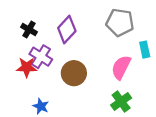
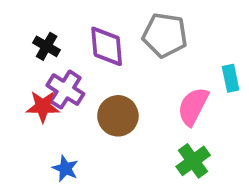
gray pentagon: (120, 22) -> (165, 35), moved
purple diamond: (67, 30) -> (107, 46), turned -48

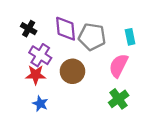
gray pentagon: (165, 35) -> (92, 37), moved
cyan rectangle: (231, 78) -> (130, 37), moved
red star: (43, 106) -> (36, 75), moved

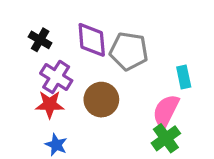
cyan rectangle: (130, 37) -> (184, 77), moved
pink semicircle: (119, 66) -> (166, 111), moved

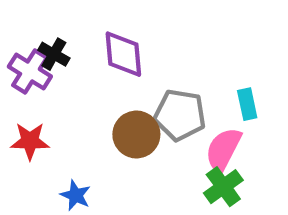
gray pentagon: (129, 51) -> (180, 115), moved
purple cross: (56, 77) -> (30, 71), moved
red star: (50, 104) -> (30, 141), moved

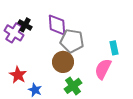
gray pentagon: (180, 115) -> (72, 41), moved
red star: (30, 141) -> (18, 75), moved, turned 30
green cross: (223, 187) -> (73, 86), moved

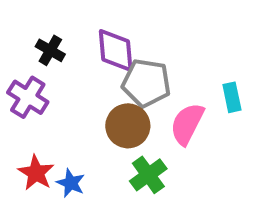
purple cross: (14, 33) -> (28, 97), moved
pink semicircle: (103, 69) -> (187, 124), moved
red star: (18, 75) -> (36, 173), moved

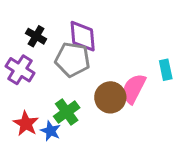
gray pentagon: (146, 83) -> (72, 60), moved
brown circle: (128, 126) -> (110, 97), moved
green cross: (148, 175) -> (67, 112), moved

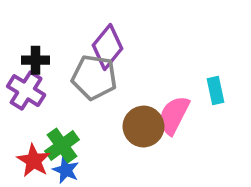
black cross: (36, 36) -> (36, 60), moved, turned -30
purple diamond: (83, 36) -> (108, 47), turned 44
green cross: (67, 112) -> (62, 145), moved

